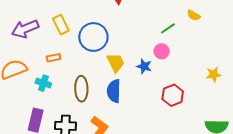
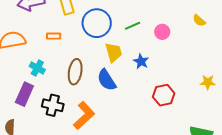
green line: (168, 28) -> (133, 26), moved
pink circle: (162, 51) -> (162, 32), moved
cyan cross: (43, 83) -> (37, 68), moved
blue semicircle: (114, 91) -> (107, 80), turned -45

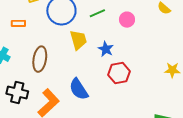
blue semicircle: (107, 80) -> (79, 89), moved
red hexagon: (164, 95) -> (119, 73), moved

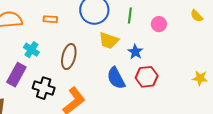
green line: (97, 13) -> (130, 15), turned -63
yellow trapezoid: (78, 40) -> (109, 41), turned 120
blue semicircle: (79, 89) -> (116, 78), moved

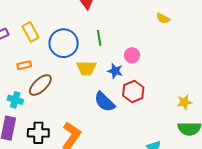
pink circle: (159, 24) -> (132, 55), moved
brown ellipse: (69, 57) -> (40, 85), moved, turned 50
yellow star: (200, 78) -> (184, 102), moved

